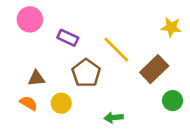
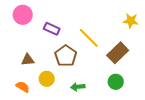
green circle: (173, 101) -> (116, 82), moved
orange semicircle: (29, 103) -> (23, 87), moved
green arrow: (114, 118) -> (78, 87), moved

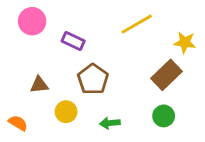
yellow star: (131, 21) -> (185, 42), moved
yellow line: (89, 38) -> (137, 24), moved, turned -75
orange semicircle: (23, 87) -> (18, 123), moved

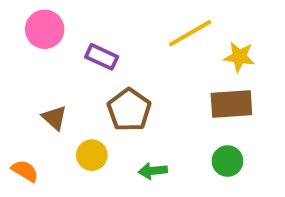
yellow star: (185, 42) -> (239, 57), moved
brown rectangle: (166, 75) -> (231, 104), turned 40
brown triangle: (39, 85) -> (54, 118), turned 48

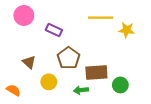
yellow line: (190, 33) -> (101, 18), turned 30
brown rectangle: (231, 104) -> (96, 73), moved

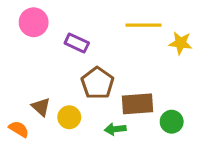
brown triangle: (29, 62) -> (41, 107), moved

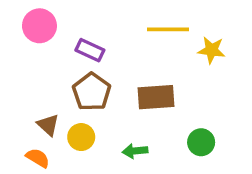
brown pentagon: (97, 83) -> (92, 92), moved
brown rectangle: (138, 104) -> (156, 97), moved
orange semicircle: (19, 129) -> (38, 158), moved

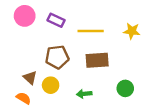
yellow line: (168, 29) -> (91, 31), moved
purple rectangle: (90, 50) -> (56, 20), moved
brown pentagon: (92, 92) -> (57, 57), turned 30

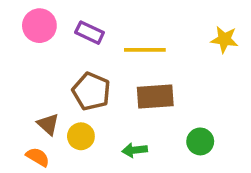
yellow star: (132, 31) -> (224, 39), moved
brown pentagon: (57, 57) -> (91, 91), turned 30

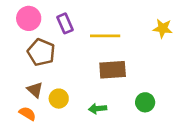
purple rectangle: (90, 33) -> (65, 23), turned 42
brown pentagon: (91, 91) -> (41, 52), moved

